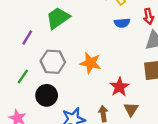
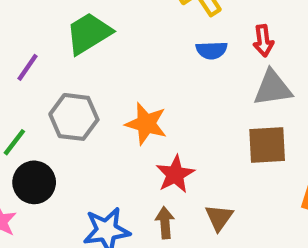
red star: (119, 87) -> (175, 174), moved
black circle: (47, 95) -> (34, 182), moved

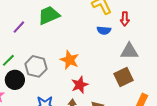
red arrow: (263, 41) -> (125, 19), moved
gray hexagon: (74, 117) -> (36, 66), moved
brown square: (267, 145) -> (123, 77), turned -30

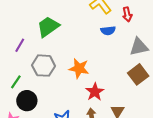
gray hexagon: (36, 66) -> (44, 66), moved

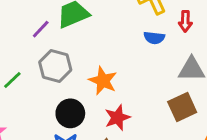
purple line: (20, 45) -> (41, 29), moved
black circle: (27, 101) -> (70, 113), moved

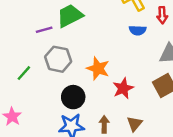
purple line: (41, 29) -> (44, 30), turned 35
red star: (117, 118) -> (123, 88), moved

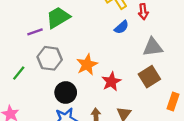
blue semicircle: (138, 30) -> (121, 27), turned -40
orange star: (98, 68) -> (87, 65), turned 30

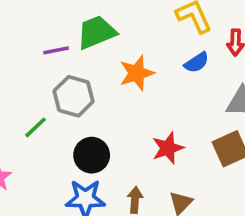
orange star: (87, 65) -> (137, 73), moved
green line: (19, 73) -> (35, 127), moved

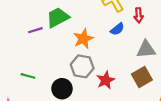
gray hexagon: (74, 96) -> (82, 66), moved
green line: (35, 127) -> (28, 76), turned 64

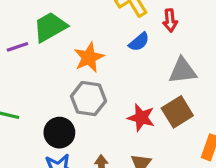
red star: (106, 80) -> (141, 118), moved, turned -30

